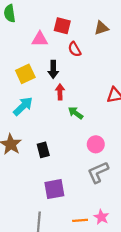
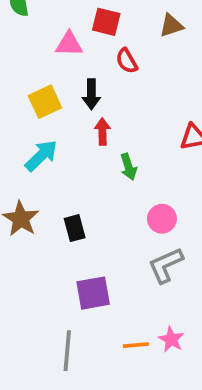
green arrow: (76, 113) -> (129, 167), turned -144

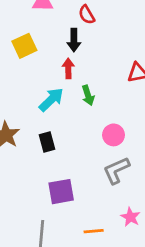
black arrow: (91, 94) -> (74, 40), moved
cyan arrow: (41, 156) -> (51, 100), moved
pink star: (171, 339) -> (130, 217), moved

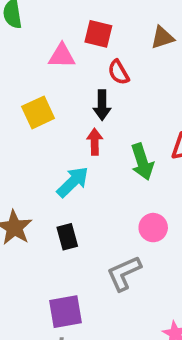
green arrow: (88, 95) -> (142, 162), moved, size x1.4
gray L-shape: (116, 170) -> (124, 273), moved
purple square: (61, 192) -> (65, 312), moved

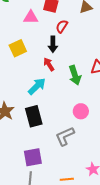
red semicircle: (118, 72) -> (62, 26), turned 64
red arrow: (95, 142) -> (49, 64), turned -32
black rectangle: (67, 237) -> (34, 116), size x1.5

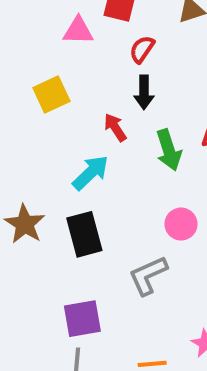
black arrow: (53, 44) -> (144, 92), moved

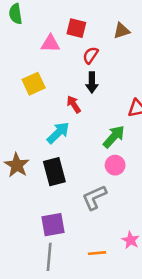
green arrow: (169, 150) -> (114, 137), moved, turned -120

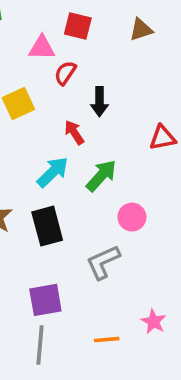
red semicircle: (91, 55) -> (65, 73), moved
green arrow: (114, 137) -> (101, 176), moved

